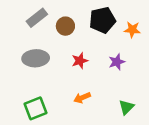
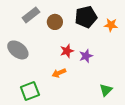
gray ellipse: (36, 58) -> (18, 50), moved, turned 40
purple star: (117, 62) -> (86, 56), moved
orange arrow: (82, 98) -> (59, 73), moved

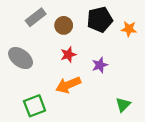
red star: (67, 51) -> (68, 55), moved
orange arrow: (59, 73) -> (68, 85), size x1.5

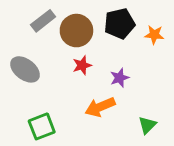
brown circle: (64, 25) -> (76, 31), size x1.5
orange arrow: (68, 85) -> (100, 107), moved

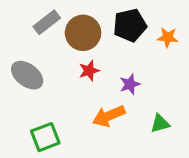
green triangle: (147, 125) -> (160, 123), moved, turned 30

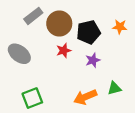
black pentagon: (130, 25) -> (88, 32), moved
orange arrow: (109, 116) -> (85, 97), moved

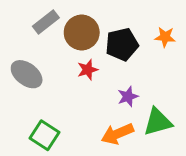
purple star: (93, 60) -> (128, 97), moved
green triangle: (114, 88) -> (158, 122), size x1.5
green square: (32, 98) -> (44, 135), turned -36

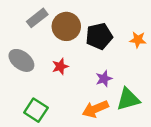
orange star: (165, 37) -> (138, 40), moved
red star: (88, 70) -> (60, 66), moved

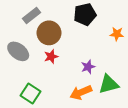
brown circle: (66, 26) -> (49, 33), moved
black pentagon: (99, 36) -> (85, 14), moved

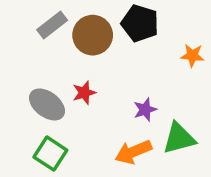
black pentagon: (85, 14) -> (140, 23), turned 30
brown circle: (49, 33) -> (93, 35), moved
gray ellipse: (18, 51) -> (47, 104), moved

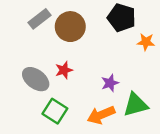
black pentagon: (140, 23) -> (122, 18), moved
green square: (50, 154) -> (55, 111), moved

